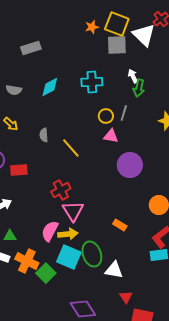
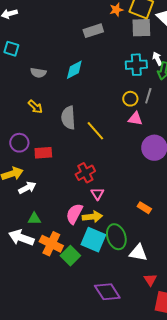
gray rectangle: (31, 48) -> (93, 31), moved
cyan cross: (92, 82) -> (136, 65), moved
gray semicircle: (44, 135) -> (68, 118), size x1.6
pink triangle: (73, 211) -> (97, 194), size x0.6

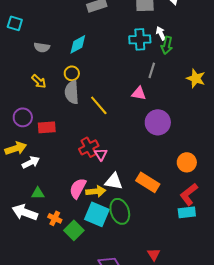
yellow circle: (130, 99) -> (72, 73), moved
pink triangle: (97, 194) -> (101, 154), moved
orange rectangle: (144, 208) -> (148, 182), size x1.6
orange cross: (51, 244) -> (55, 218), size x0.6
white triangle: (138, 253) -> (114, 181), moved

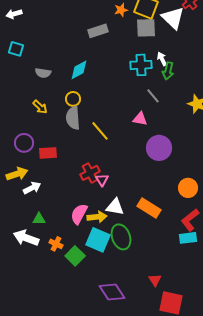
gray line: (152, 70) -> (153, 96), turned -56

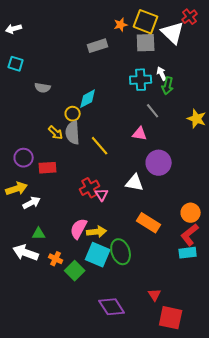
cyan diamond: (79, 70) -> (88, 99), moved
yellow arrow: (40, 107) -> (56, 133), moved
orange circle: (188, 188) -> (191, 213), moved
white triangle: (115, 207) -> (135, 183), moved

